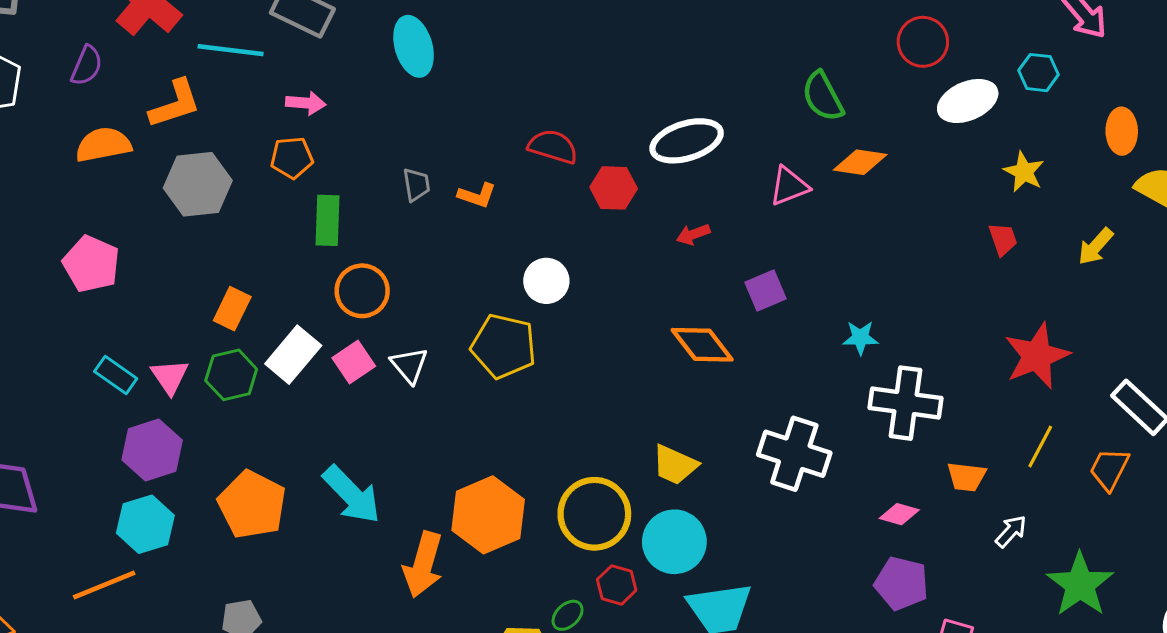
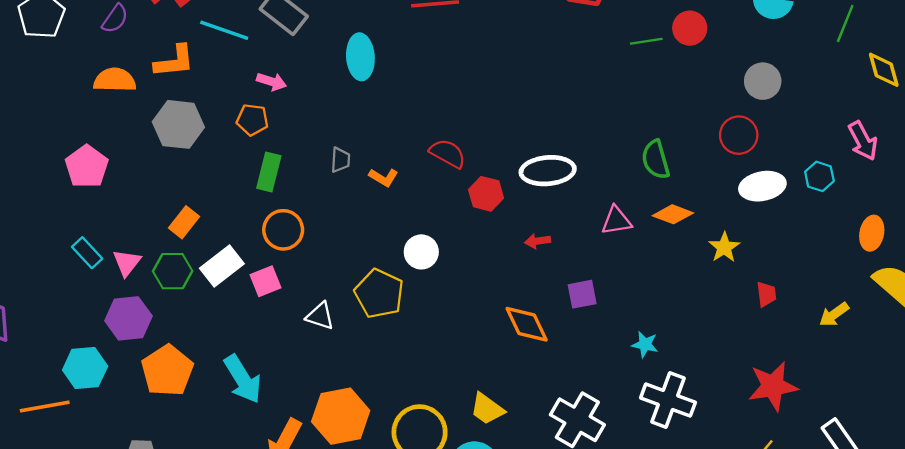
yellow star: (1024, 172) -> (724, 247), moved
white triangle: (409, 365) -> (320, 316), moved, turned -44
purple hexagon: (152, 450) -> (128, 318), moved

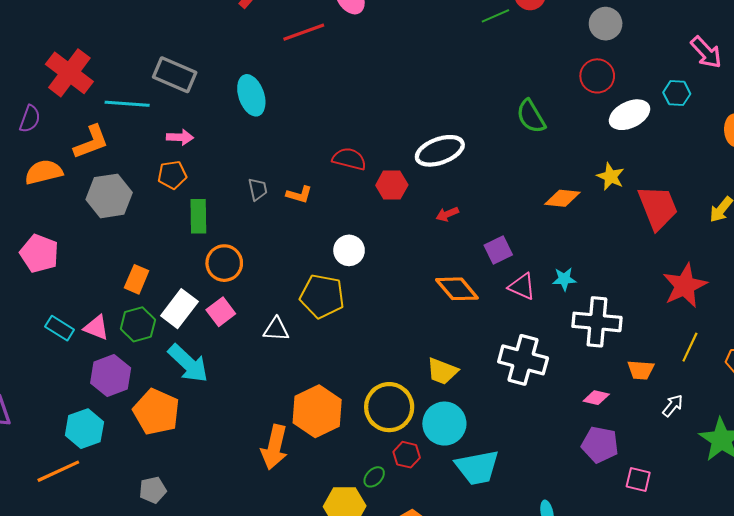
orange diamond: (673, 214) -> (562, 198), moved
pink triangle: (616, 221) -> (522, 286), moved, turned 48
pink triangle: (127, 263) -> (96, 328), turned -32
red trapezoid: (766, 294) -> (658, 207), size x2.0
cyan arrow: (243, 379) -> (188, 363), moved

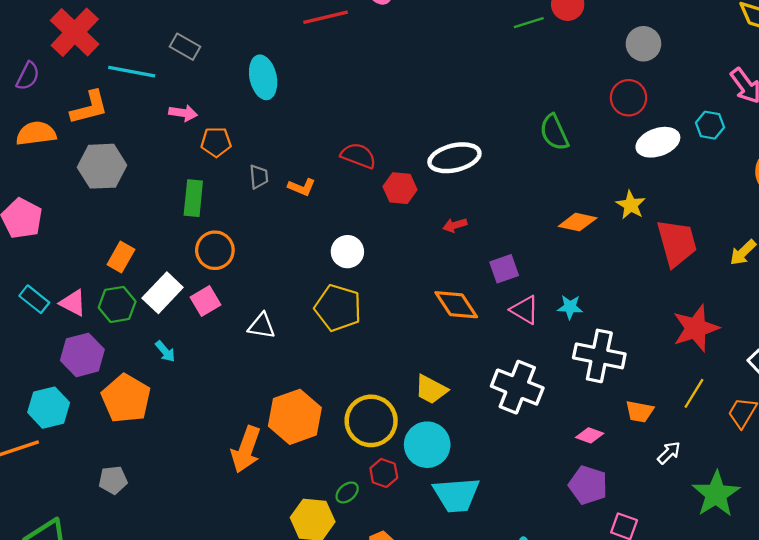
gray rectangle: (175, 75) -> (185, 47), size x0.7
orange pentagon: (172, 175) -> (216, 142), moved
yellow pentagon: (322, 296) -> (338, 308), moved
cyan arrow: (188, 363) -> (165, 351), size x0.5

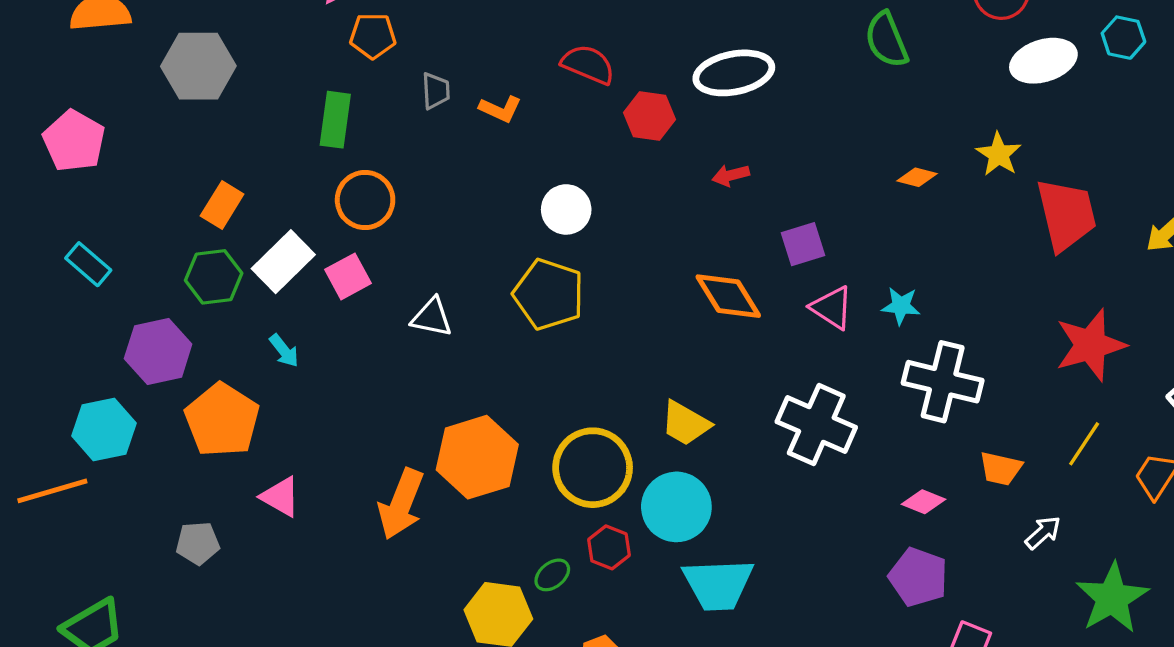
orange diamond: (578, 222) -> (917, 177), size x0.7
pink triangle: (73, 303) -> (281, 497), moved

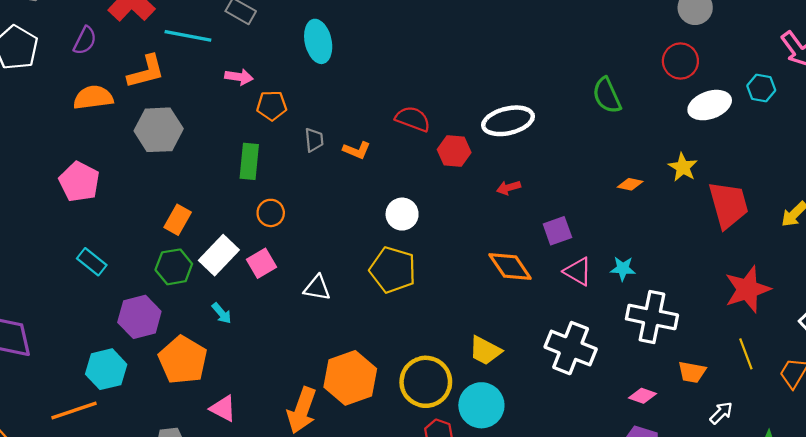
orange circle: (365, 200) -> (271, 213), size x0.7
yellow line: (1084, 444) -> (746, 354), turned -52

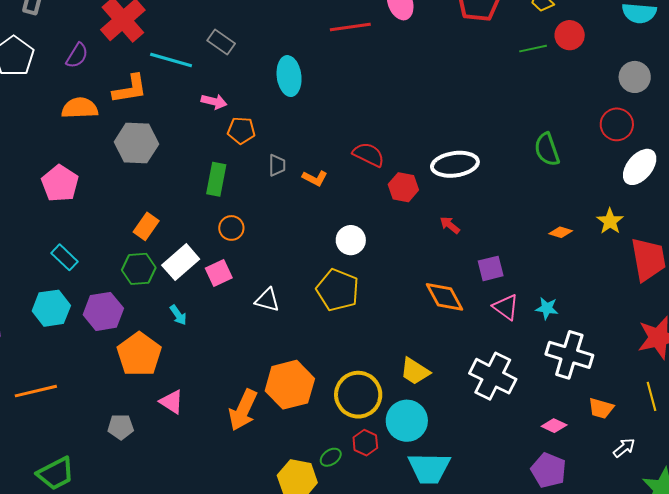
white ellipse: (710, 105) -> (640, 167), turned -36
red arrow: (509, 188) -> (450, 225), turned 50
cyan hexagon: (106, 369) -> (51, 308), moved

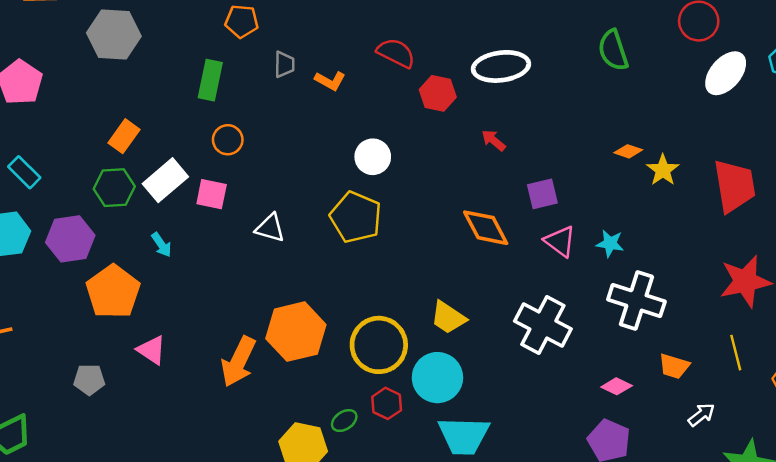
yellow star: (610, 221) -> (663, 170), moved
pink square: (219, 273) -> (212, 194), turned 36

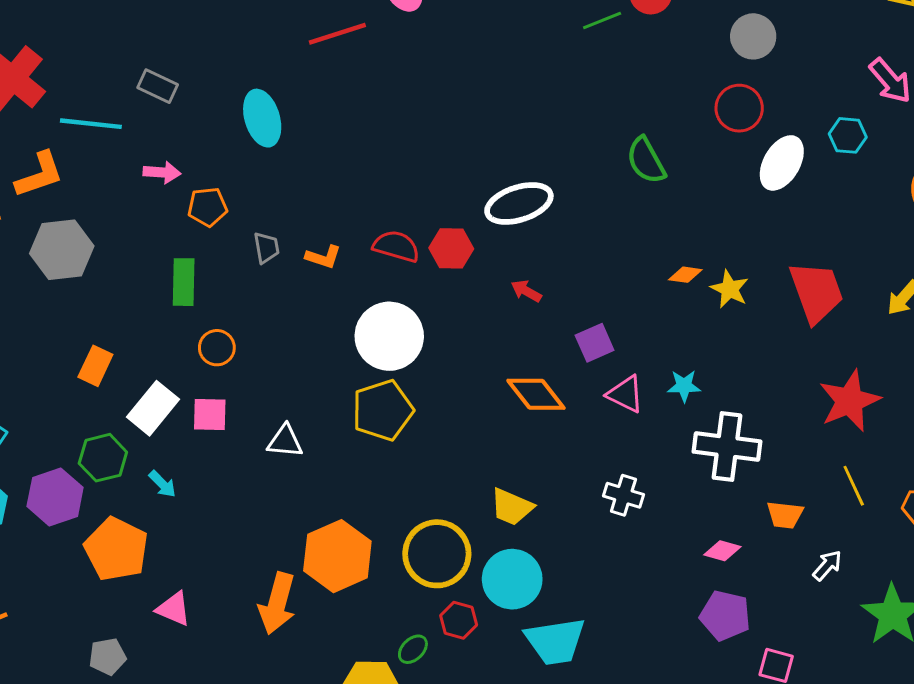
red semicircle: (396, 53) -> (396, 246), moved
white circle: (373, 157) -> (389, 336), size x1.6
green hexagon: (114, 188) -> (103, 458), moved
yellow pentagon: (356, 217) -> (383, 410), turned -30
white cross: (543, 325) -> (623, 495), size x0.6

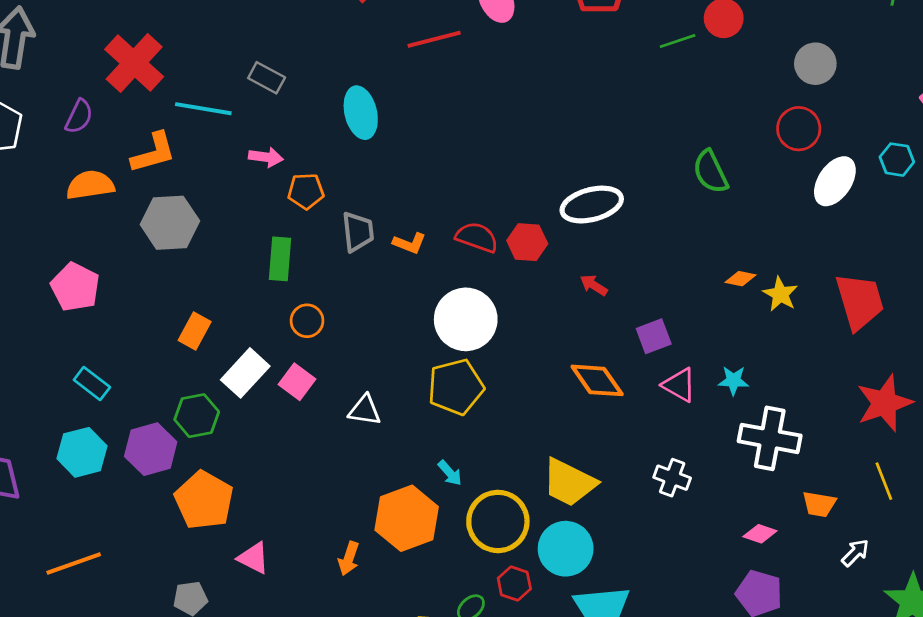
gray trapezoid: (266, 248) -> (358, 232), size x1.4
pink square: (210, 415) -> (297, 382), turned 32
cyan arrow: (162, 484) -> (450, 473), moved
yellow trapezoid: (512, 507) -> (569, 482), size x1.4
orange arrow: (277, 603) -> (349, 558), size x0.6

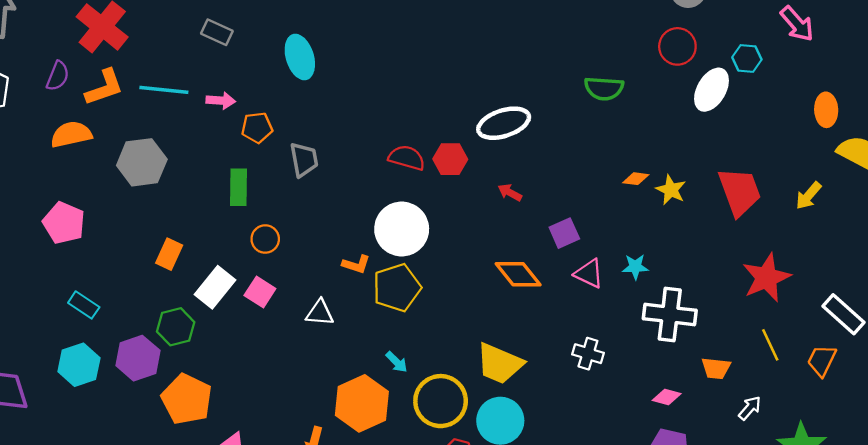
cyan line: (203, 109) -> (164, 90), moved
orange L-shape: (153, 153) -> (104, 87), moved
cyan hexagon: (897, 160) -> (747, 58), moved
green semicircle: (710, 172) -> (604, 88), turned -57
orange L-shape: (410, 243) -> (356, 264), moved

